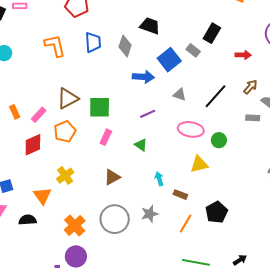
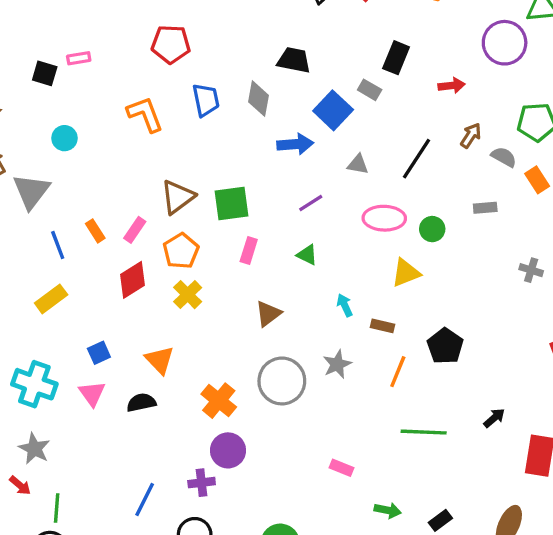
gray rectangle: (253, 118) -> (485, 208), moved
yellow cross: (65, 176) -> (188, 295), moved

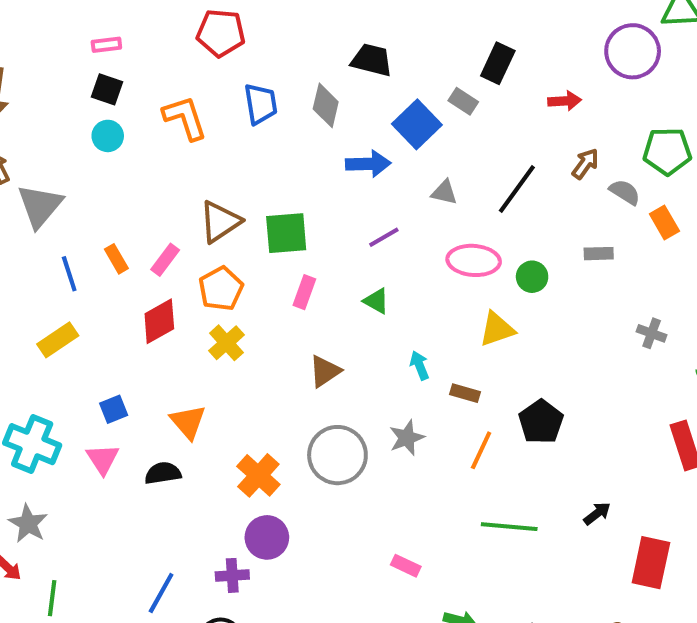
black square: (45, 73) -> (107, 89), moved
cyan circle: (64, 138) -> (108, 136), moved

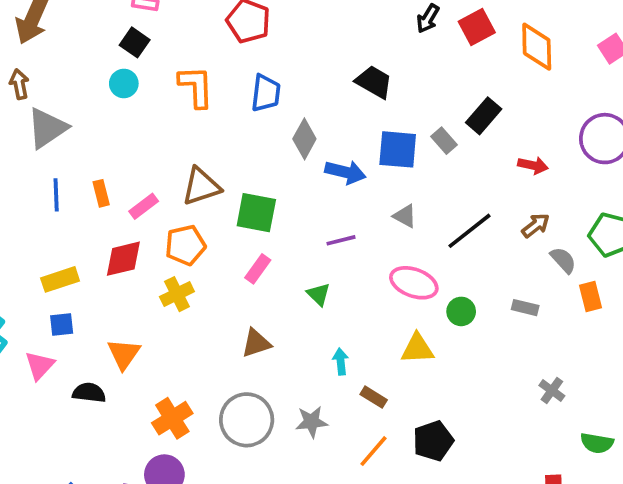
gray diamond: (326, 105) -> (304, 139), moved
blue square: (417, 124) -> (398, 149), turned 33
yellow rectangle: (58, 340) -> (60, 279), moved

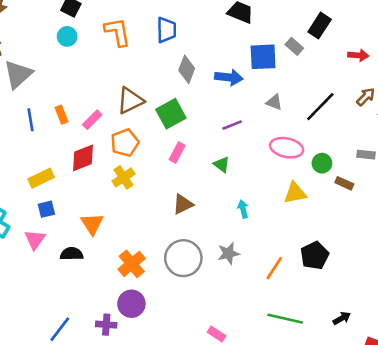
gray diamond: (304, 139) -> (187, 69), moved
green square: (256, 213) -> (171, 114), turned -32
brown rectangle: (374, 397) -> (344, 183), moved

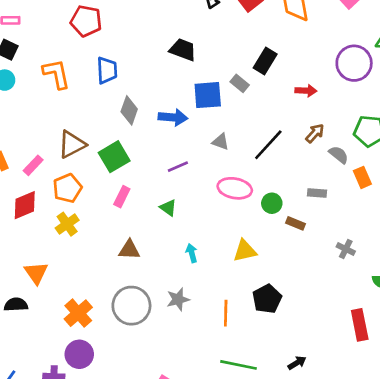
yellow triangle: (295, 193) -> (245, 251), moved
brown triangle: (183, 204) -> (129, 250), turned 30
orange line: (274, 268) -> (226, 313), turned -30

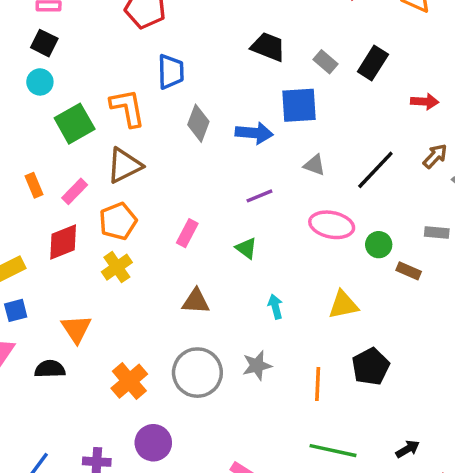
orange L-shape: (56, 74) -> (128, 108), moved
gray rectangle: (240, 83) -> (325, 62), moved
green square: (114, 157) -> (75, 124), moved
purple circle: (79, 354) -> (153, 443), moved

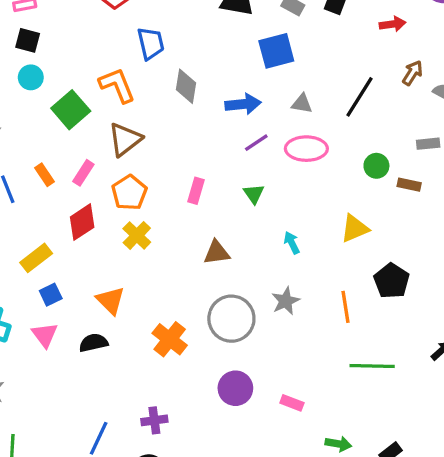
blue arrow: (254, 133) -> (243, 104), moved
pink ellipse: (332, 225) -> (306, 149), moved
green triangle: (246, 248) -> (254, 194), turned 30
purple circle: (153, 443) -> (235, 388), moved

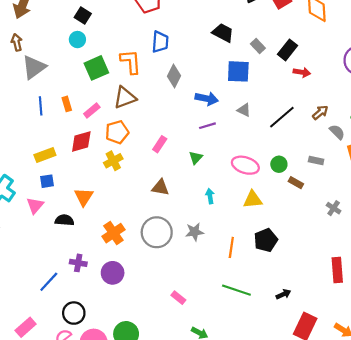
red arrow: (393, 24) -> (302, 72), moved
pink ellipse: (306, 149) -> (245, 165), moved
purple circle: (235, 388) -> (113, 273), moved
purple cross: (154, 420) -> (78, 263), moved

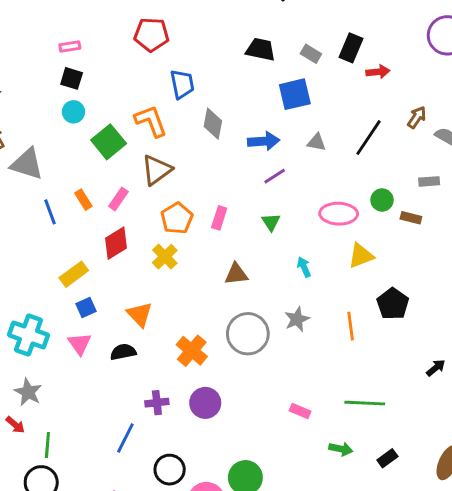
gray triangle: (34, 67) -> (27, 164), turned -50
orange pentagon: (117, 132) -> (177, 218), moved
green line: (236, 290) -> (365, 403), moved

